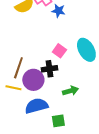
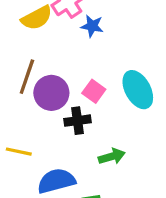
brown line: (18, 68) -> (27, 77), moved
purple circle: (33, 80) -> (51, 93), moved

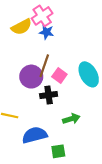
blue star: (92, 26) -> (46, 32), moved
brown line: (27, 77) -> (44, 66), moved

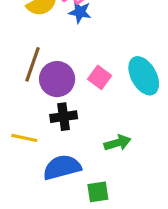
brown line: (44, 66) -> (33, 64), moved
black cross: (49, 95) -> (64, 117), moved

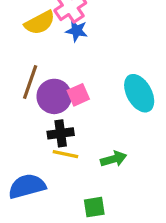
pink square: (100, 77) -> (78, 95), moved, turned 30
yellow line: (24, 138) -> (65, 154), moved
blue semicircle: (62, 167) -> (27, 186), moved

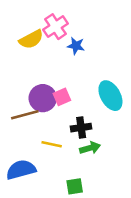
blue star: (77, 31) -> (76, 46), moved
brown line: (30, 82) -> (25, 115), moved, turned 56
black cross: (61, 133) -> (81, 128), moved

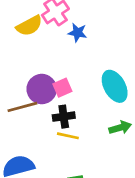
black cross: (81, 128) -> (64, 117), moved
yellow line: (52, 144) -> (68, 136), moved
green arrow: (90, 148) -> (120, 128), moved

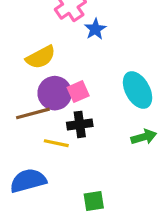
yellow semicircle: (29, 26) -> (41, 57), moved
blue star: (77, 33) -> (95, 29), turned 30
yellow line: (68, 136) -> (56, 143), moved

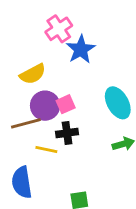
blue star: (95, 29) -> (81, 49), size x1.5
blue semicircle: (28, 181) -> (22, 182), turned -84

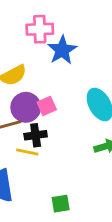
pink cross: (59, 29) -> (40, 29), turned 32
black cross: (67, 133) -> (36, 135), moved

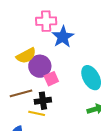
purple circle: (26, 107) -> (40, 66), moved

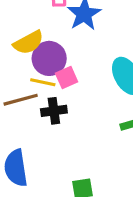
yellow line: (37, 113) -> (43, 82), moved

